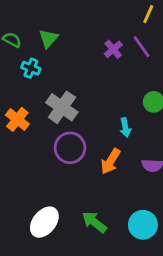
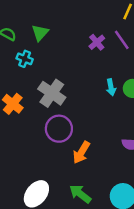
cyan arrow: (125, 128) -> (111, 87), moved
orange arrow: (111, 161) -> (81, 152), moved

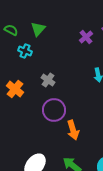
gray cross: (52, 93) -> (48, 80), size x0.6
orange arrow: (81, 152) -> (73, 130), turned -48

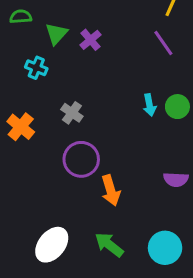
green semicircle: (11, 30) -> (21, 17), moved, turned -32
purple cross: (86, 37) -> (91, 40), moved

